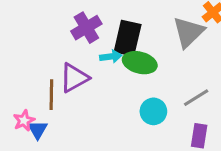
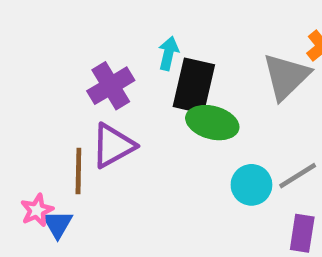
purple cross: (86, 28) -> (111, 86), moved
cyan arrow: (111, 57) -> (168, 53), moved, turned -70
cyan circle: (153, 111) -> (251, 185), moved

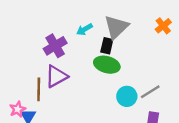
cyan arrow: (168, 53) -> (85, 29), turned -133
gray triangle: (286, 76) -> (116, 27), moved
black rectangle: (194, 86) -> (107, 46), moved, size x0.6

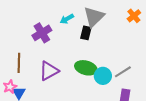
green ellipse: (107, 65) -> (86, 68), moved
purple triangle: (56, 76) -> (49, 71), moved
brown line: (39, 89) -> (19, 63), moved

